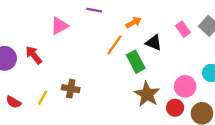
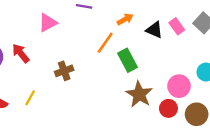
black triangle: (154, 43) -> (154, 30), moved
brown cross: (71, 89) -> (64, 71), moved, turned -30

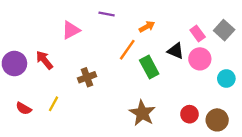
black triangle: (154, 30) -> (176, 51), moved
pink circle: (179, 86) -> (200, 59), moved
brown star: (139, 94) -> (142, 113), moved

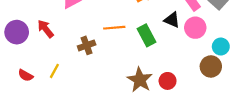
orange line: (127, 50) -> (114, 28), moved, turned 50
red circle: (189, 114) -> (168, 81), moved
brown circle: (217, 120) -> (211, 66), moved

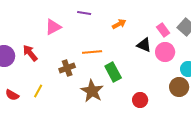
green rectangle: (146, 35) -> (113, 72), moved
brown star: (140, 80) -> (92, 91), moved

